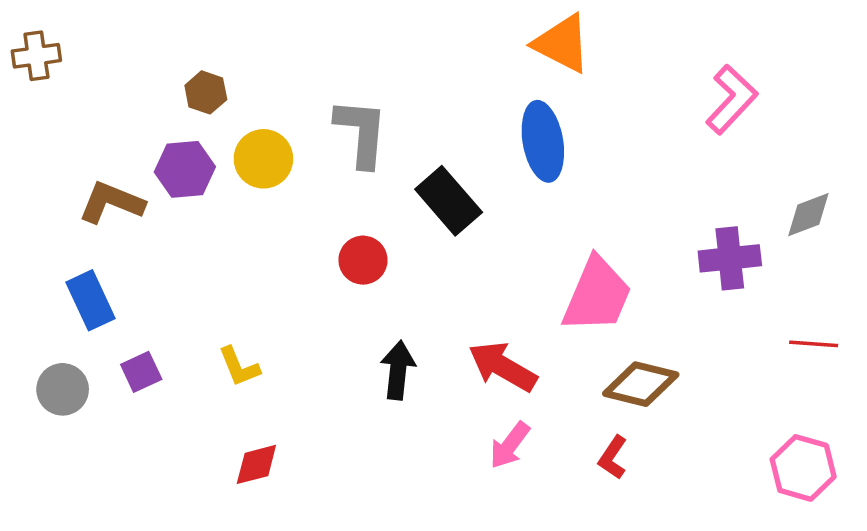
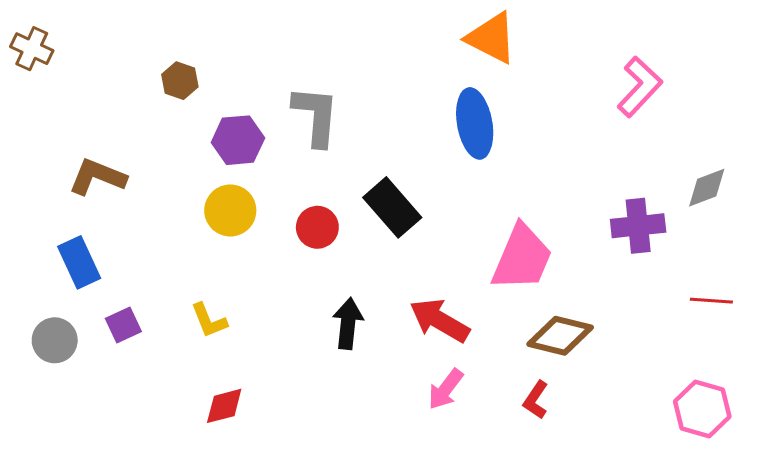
brown cross: (36, 56) -> (32, 49), turned 33
yellow circle: (263, 159) -> (230, 210), moved
purple hexagon: (185, 169) -> (238, 140), moved
black rectangle: (449, 201) -> (392, 207), moved

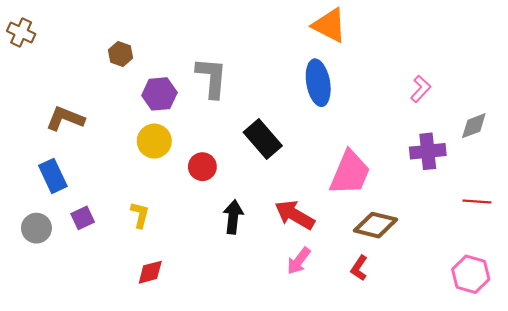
pink L-shape: (640, 87) -> (421, 89), moved, size x0.7
red circle: (317, 227) -> (202, 167), moved
yellow L-shape: (209, 320) -> (140, 215), turned -144

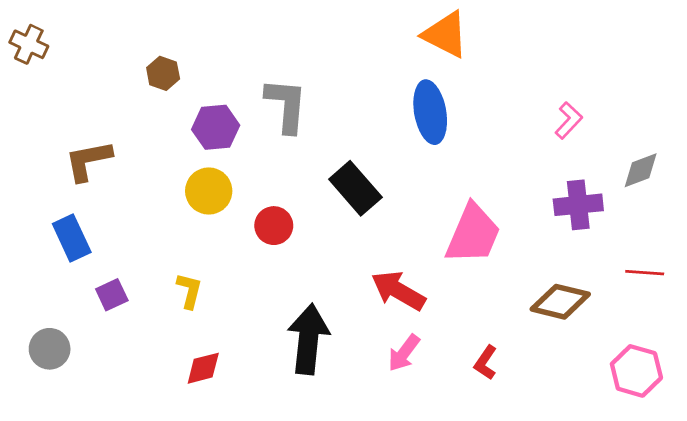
brown L-shape: (65, 119) -> (88, 161), turned -33
black arrow: (233, 217) -> (308, 339), moved, size x1.5
brown diamond: (376, 225) -> (560, 302), moved
gray circle: (36, 228) -> (50, 349), moved

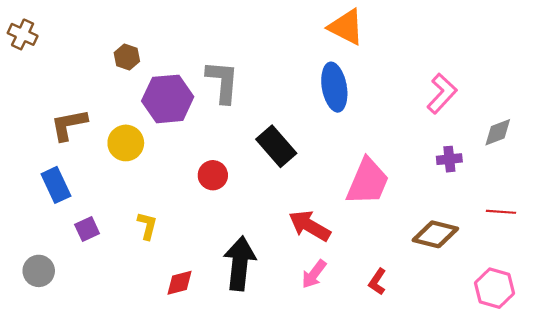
pink L-shape: (569, 120) -> (442, 94), size x1.4
purple hexagon: (216, 127) -> (168, 99), size x1.4
yellow circle: (209, 191) -> (126, 143), moved
purple cross: (578, 205) -> (449, 159), size x0.7
red diamond: (203, 368) -> (180, 283), moved

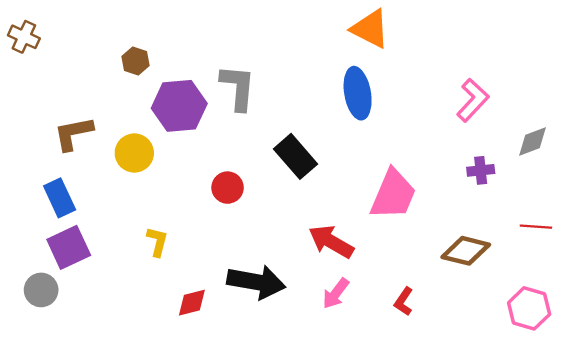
purple square: (87, 229) -> (69, 247), moved, size x1.6
black arrow: (240, 263) -> (256, 282), turned 94

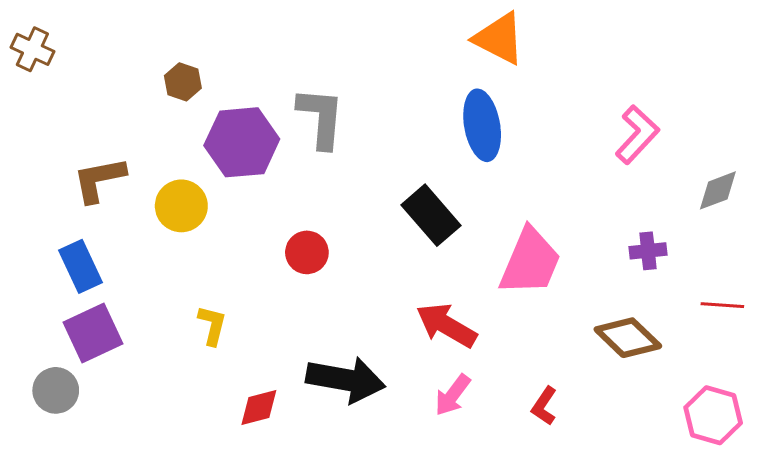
black rectangle: (295, 156) -> (431, 215), moved
purple cross: (481, 170) -> (648, 251), moved
brown diamond: (466, 251) -> (628, 338), turned 30

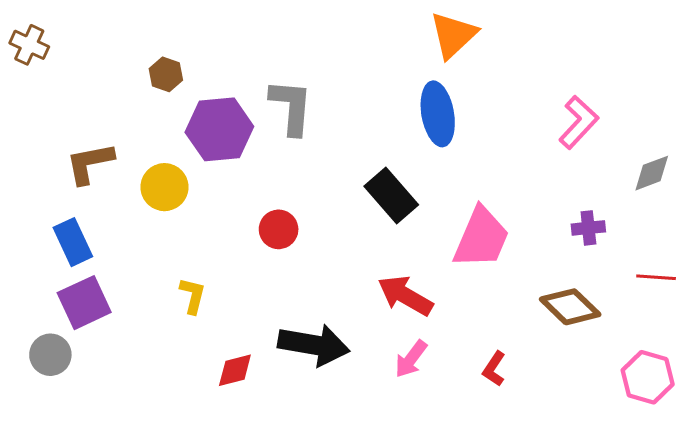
orange triangle: (499, 38) -> (453, 35), turned 50

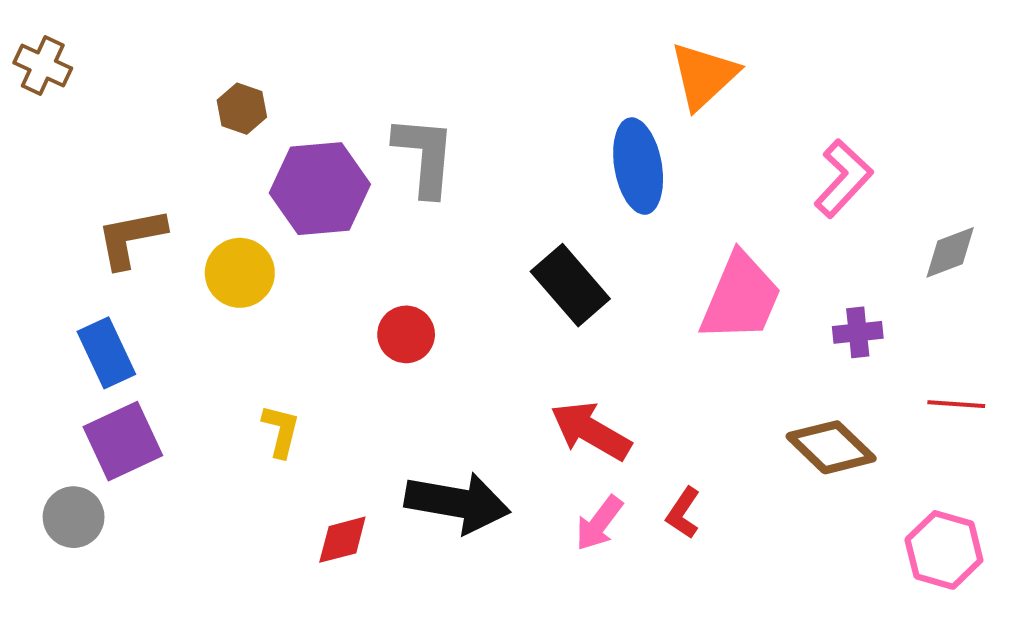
orange triangle: (453, 35) -> (704, 76), moved
pink trapezoid: (481, 238) -> (741, 297), moved
red L-shape: (494, 369) -> (683, 513), moved

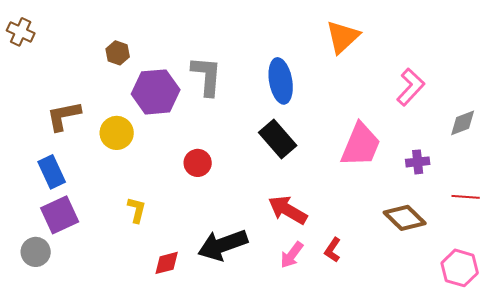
blue ellipse: (638, 166) -> (281, 81), moved
black arrow: (457, 503) -> (223, 245), turned 150

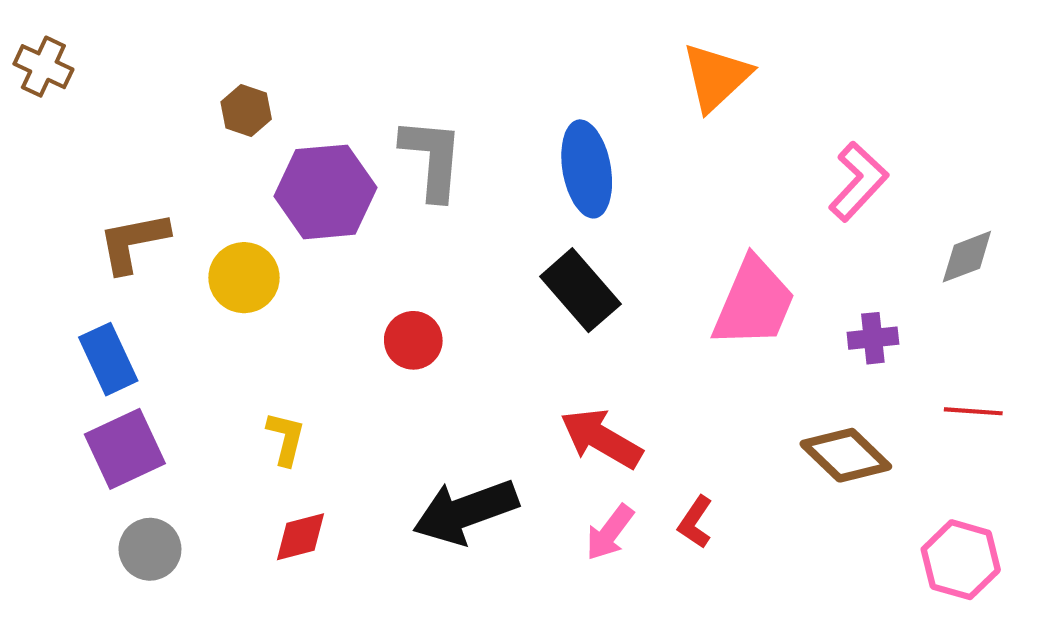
gray circle: (36, 252) -> (150, 549), moved
red diamond: (167, 263) -> (300, 537), moved

